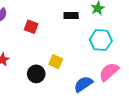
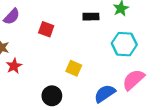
black circle: (36, 74) -> (52, 96), moved

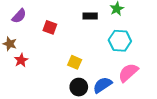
black circle: (52, 96) -> (79, 87), moved

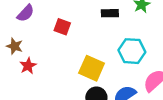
cyan hexagon: (120, 41) -> (132, 51), moved
yellow square: (75, 62) -> (92, 68), size x1.5

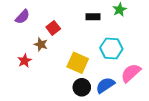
red square: (62, 27) -> (53, 28), turned 32
brown star: (15, 46) -> (41, 44), moved

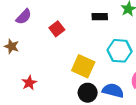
brown star: (41, 44) -> (12, 46), moved
red star: (25, 61) -> (29, 83), moved
blue semicircle: (105, 85) -> (113, 90), turned 48

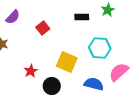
red star: (29, 83) -> (31, 71), moved
black circle: (88, 93) -> (52, 86), moved

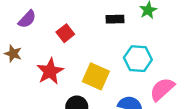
red star: (31, 71) -> (50, 71), moved, size x1.5

